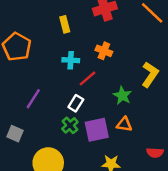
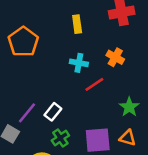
purple line: (33, 99) -> (27, 113), moved
white rectangle: (76, 103) -> (53, 112), moved
green cross: (70, 125) -> (60, 138), moved

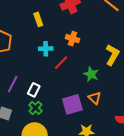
purple line: (27, 113) -> (13, 84), moved
green cross: (60, 138) -> (35, 108), moved
orange triangle: (127, 138) -> (95, 98), turned 40

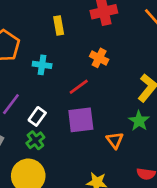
cyan cross: (46, 49) -> (42, 65), moved
green star: (91, 74) -> (139, 121), moved
purple square: (72, 104) -> (81, 120), moved

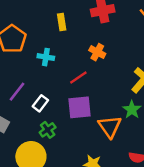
green cross: (35, 140) -> (48, 130), moved
orange triangle: (115, 140) -> (110, 127), size x1.5

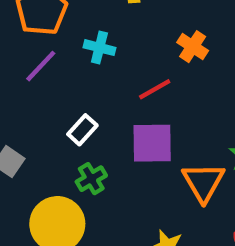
purple line: (17, 92) -> (41, 66), moved

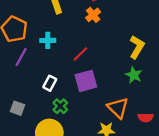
orange cross: (193, 47) -> (93, 15), moved, turned 32
orange triangle: (203, 182) -> (118, 108), moved

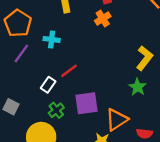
red line: (80, 54) -> (69, 71), moved
purple square: (86, 81) -> (86, 103), moved
orange triangle: (118, 108) -> (117, 120), turned 35

